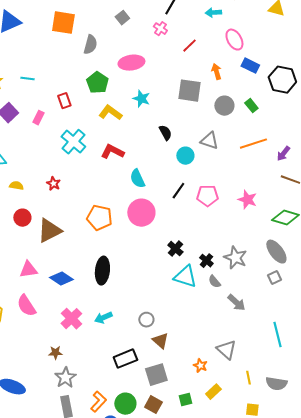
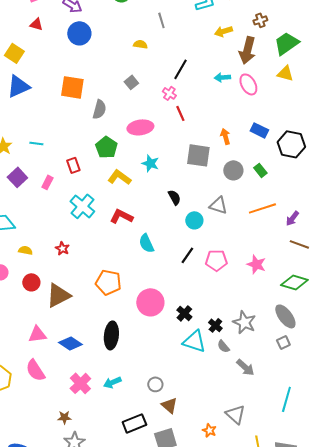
pink ellipse: (234, 40) -> (248, 84), moved
red line: (189, 46) -> (180, 113), moved, turned -70
pink circle: (141, 213) -> (150, 302), moved
cyan line: (277, 335) -> (286, 399), turned 30

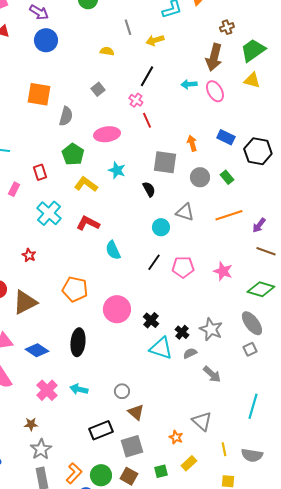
yellow arrow: (223, 31) -> (155, 40), moved
black semicircle: (174, 197) -> (149, 189), moved
gray semicircle: (223, 346) -> (190, 353), turned 104
cyan arrow: (112, 382) -> (79, 389), turned 36

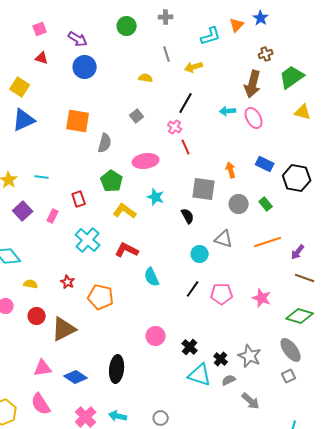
yellow triangle: (252, 80) -> (303, 112), moved
orange pentagon: (75, 289) -> (101, 297), moved
pink circle: (117, 309) -> (156, 336), size x0.7

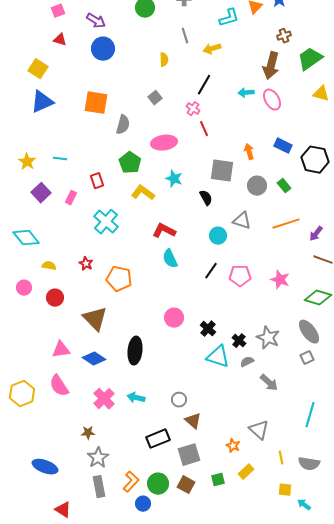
yellow semicircle: (146, 78) -> (164, 60), turned 80
red L-shape: (127, 250) -> (164, 231), moved
brown triangle: (64, 329) -> (95, 319), moved, turned -48

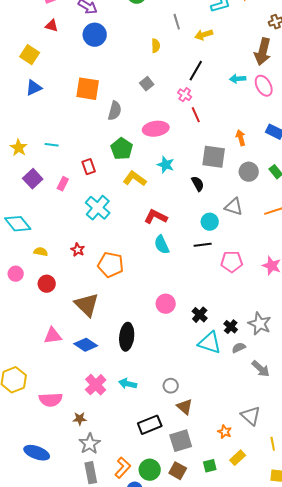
blue triangle: (42, 102) -> (34, 88), size x0.7
black line: (211, 271) -> (203, 245), moved, turned 48
pink semicircle: (59, 386) -> (51, 400), moved, turned -60

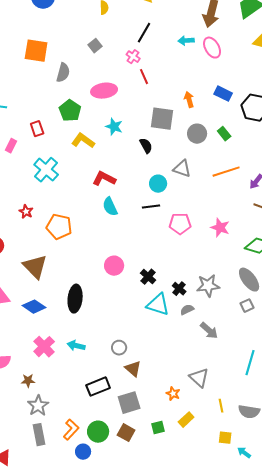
gray star: (260, 324) -> (208, 286), turned -30

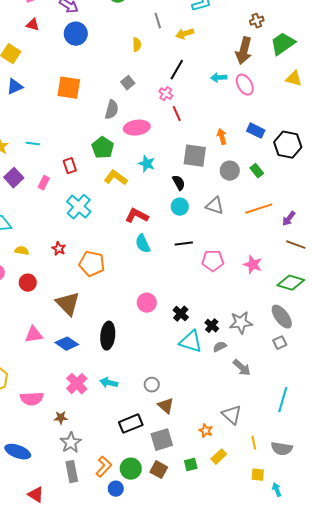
gray semicircle: (63, 73) -> (112, 110), moved
cyan circle: (158, 184) -> (180, 207), moved
cyan arrow: (244, 453) -> (277, 490), turned 32

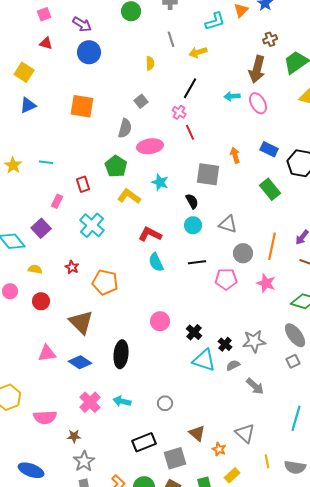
gray circle: (230, 171) -> (243, 253), moved
green rectangle: (257, 171) -> (270, 189), size x1.5
purple square: (14, 178) -> (41, 228), moved
orange line: (259, 209) -> (272, 246), moved, turned -60
brown triangle: (166, 406) -> (197, 433), moved

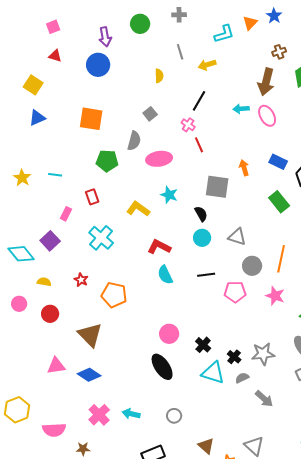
purple arrow: (82, 24) -> (105, 37), moved, turned 48
green pentagon: (116, 166) -> (107, 161), moved, turned -30
black ellipse: (121, 354) -> (162, 367), moved, turned -40

